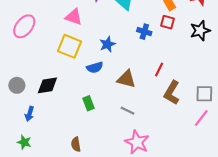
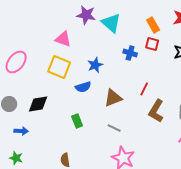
pink ellipse: (24, 26) -> (16, 62), moved
brown triangle: (126, 79) -> (113, 98), turned -36
blue arrow: (29, 114) -> (21, 131), turned -104

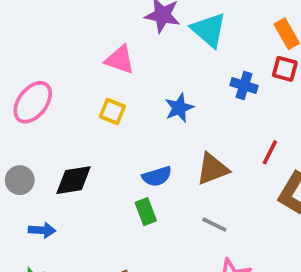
yellow square: (59, 67) -> (112, 112), size x0.6
blue semicircle: (83, 87) -> (157, 176), moved

